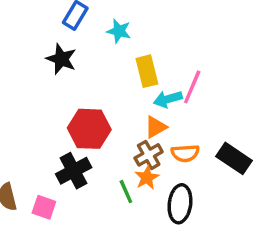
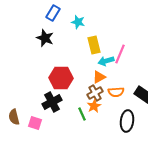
black ellipse: (180, 204) -> (127, 121), moved

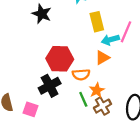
orange semicircle: (116, 92) -> (81, 75), moved
brown cross: (95, 93) -> (102, 106), moved

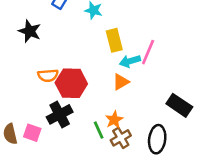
black star: (42, 14) -> (30, 31), moved
orange semicircle: (81, 75) -> (48, 75), moved
pink square: (30, 109) -> (32, 133), moved

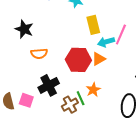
black star: (30, 31) -> (24, 29), moved
red hexagon: (71, 83) -> (78, 60), moved
brown cross: (121, 138) -> (70, 105), moved

